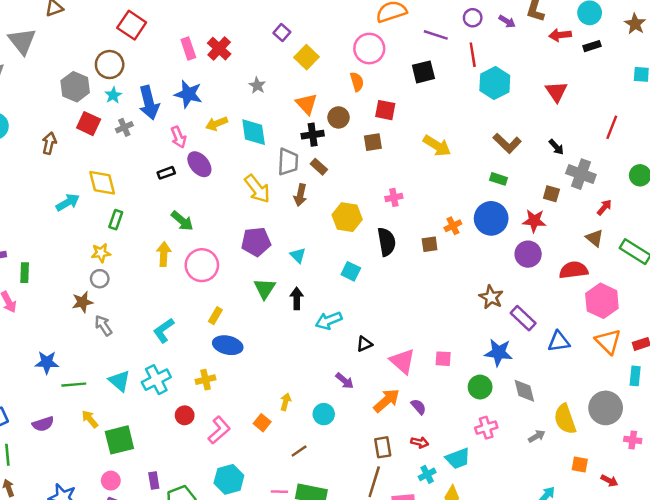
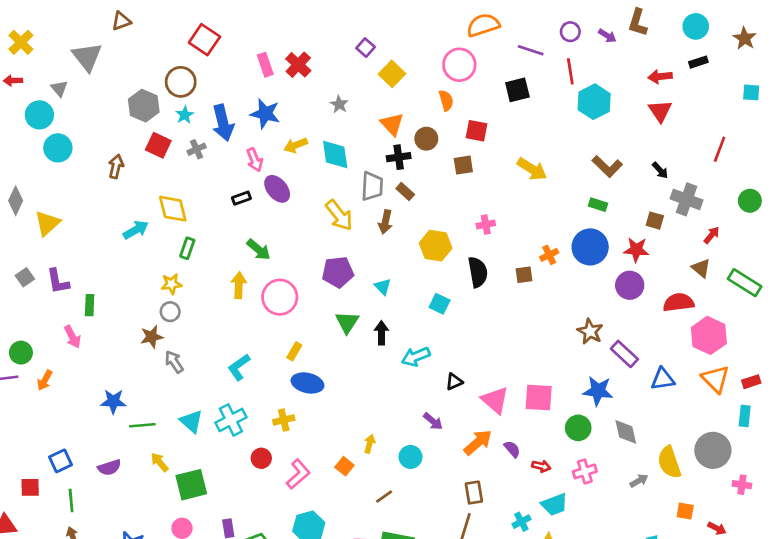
red arrow: (560, 35) -> (660, 77), moved
pink square: (443, 359) -> (539, 398), size x1.6
red arrow: (420, 442) -> (541, 466), moved

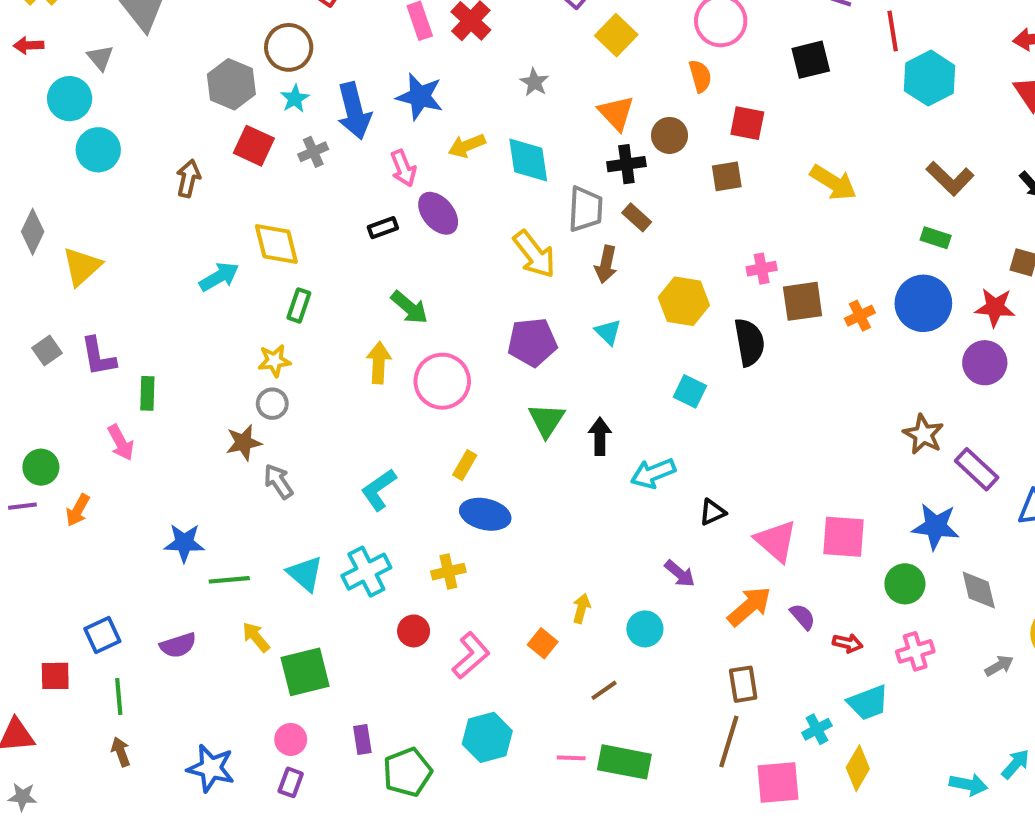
brown square: (524, 275) -> (803, 301), moved, size x1.5
cyan triangle: (383, 287) -> (608, 332), moved

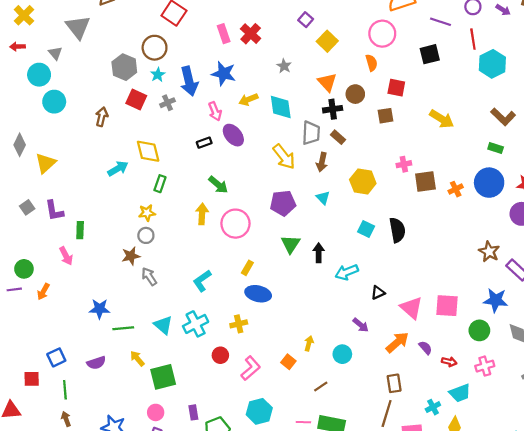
black semicircle: (749, 342) -> (397, 230), moved

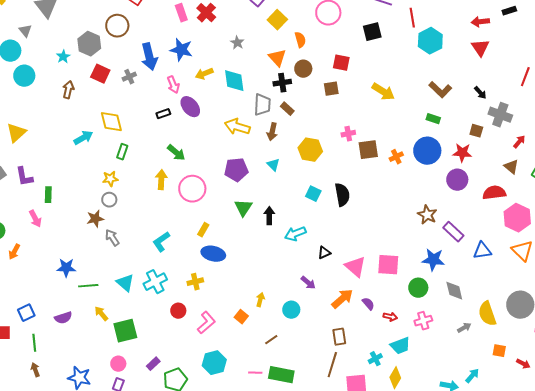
orange semicircle: (371, 63) -> (300, 40), moved
cyan star: (158, 75) -> (63, 57), moved
yellow arrow: (284, 157) -> (237, 127), turned 145
purple rectangle: (193, 412) -> (153, 364), turned 56

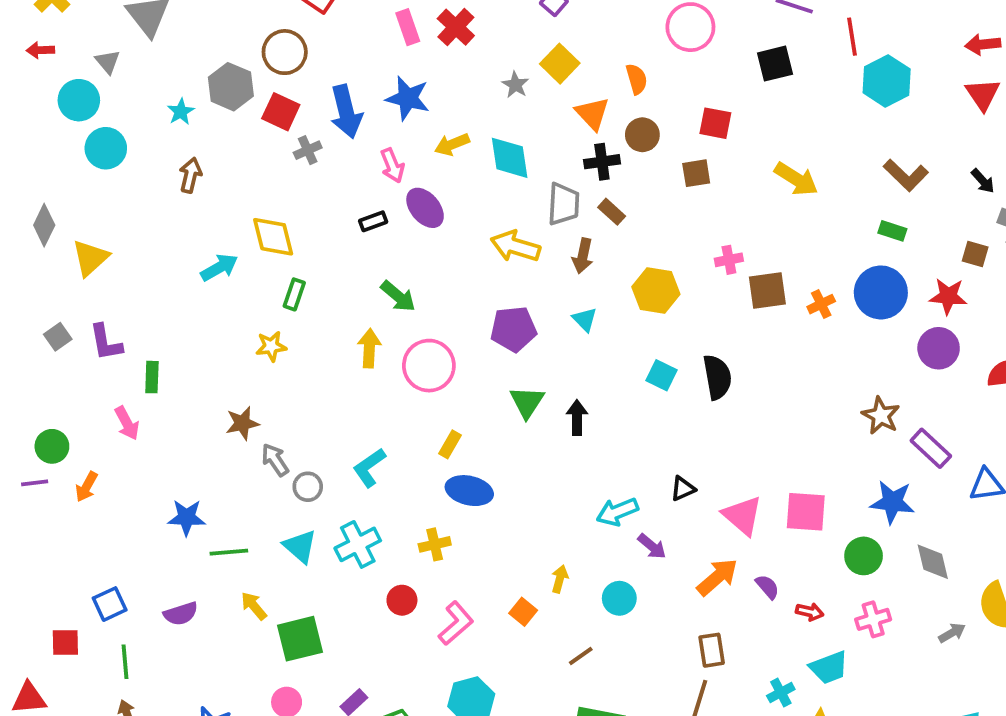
yellow square: (277, 20) -> (560, 64), moved
red square: (100, 74) -> (281, 112), moved
gray circle: (109, 200) -> (308, 487), moved
cyan arrow: (295, 234) -> (617, 512), moved

